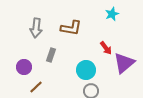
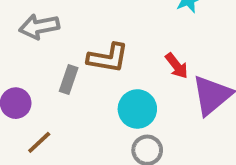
gray arrow: (36, 28) -> (39, 27), turned 72
brown L-shape: (71, 28) -> (108, 58), moved

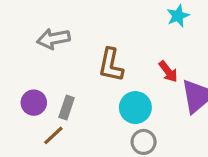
brown L-shape: (108, 58) -> (111, 65), turned 92
gray rectangle: (69, 80) -> (67, 108), moved

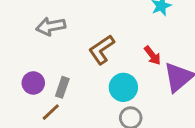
brown L-shape: (111, 65) -> (102, 50), turned 44

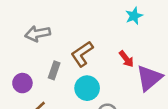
gray rectangle: (62, 87) -> (54, 70), moved
cyan circle: (123, 87) -> (87, 88), moved

